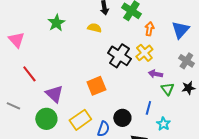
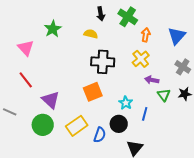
pink triangle: (16, 40) -> (26, 48), moved
black cross: (119, 56) -> (103, 62), moved, turned -30
cyan star: (163, 124) -> (126, 103), moved

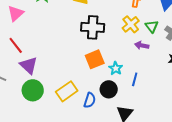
pink triangle: (26, 48) -> (16, 13), turned 30
orange square: (93, 92) -> (95, 59), moved
green triangle: (164, 95) -> (152, 26), moved
purple triangle: (51, 100) -> (29, 65), moved

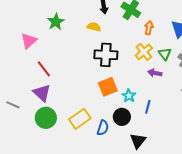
red line: (16, 45) -> (44, 69), moved

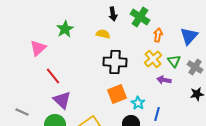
purple triangle: (42, 93) -> (62, 100), moved

